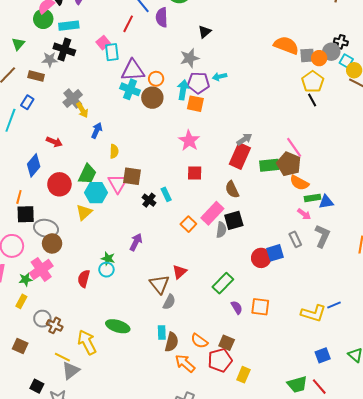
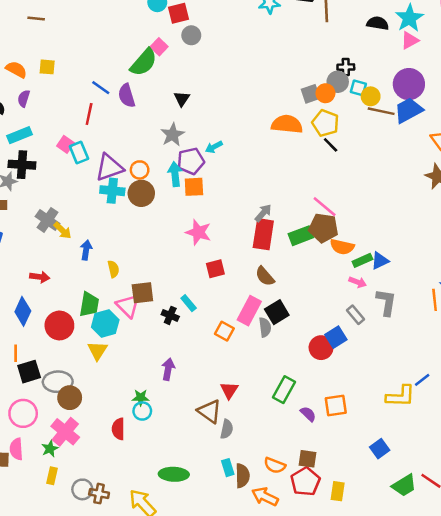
orange semicircle: (286, 45) -> (287, 124), moved
blue square: (323, 355) -> (380, 449), moved

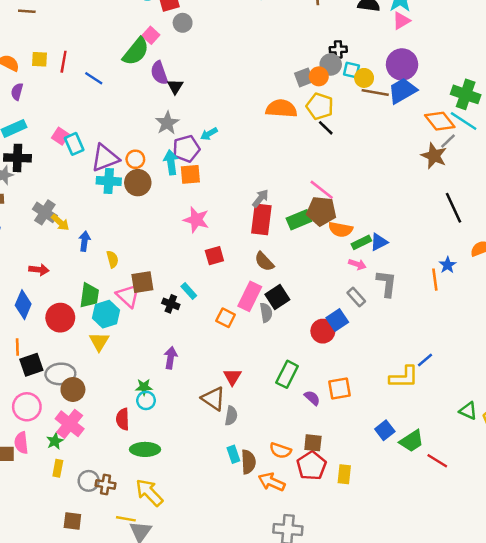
purple semicircle: (127, 96) -> (159, 73), moved
red line: (89, 114) -> (64, 62), moved
green ellipse: (174, 474) -> (145, 449), moved
green trapezoid: (404, 485) -> (412, 441), moved

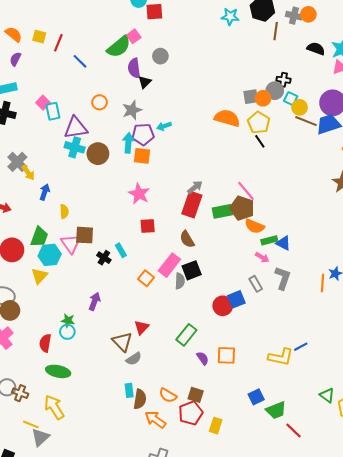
gray circle: (183, 23) -> (160, 56), moved
orange circle: (135, 159) -> (100, 102), moved
blue triangle: (379, 242) -> (283, 243), turned 42
gray semicircle: (231, 416) -> (134, 359), turned 35

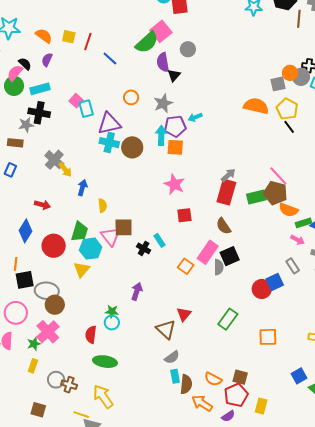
pink square: (134, 36) -> (161, 31), size x1.5
orange circle: (263, 98) -> (290, 73), moved
purple semicircle: (203, 358) -> (228, 416), moved, turned 96
gray semicircle: (134, 359) -> (172, 357), moved

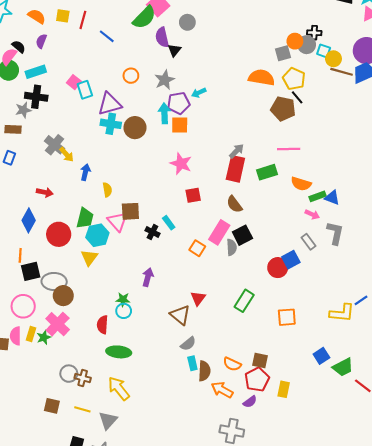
pink line: (278, 176) -> (289, 149), turned -45
brown pentagon: (275, 193) -> (283, 109), moved
yellow rectangle: (33, 366) -> (31, 334), moved
yellow line: (81, 415) -> (82, 409), moved

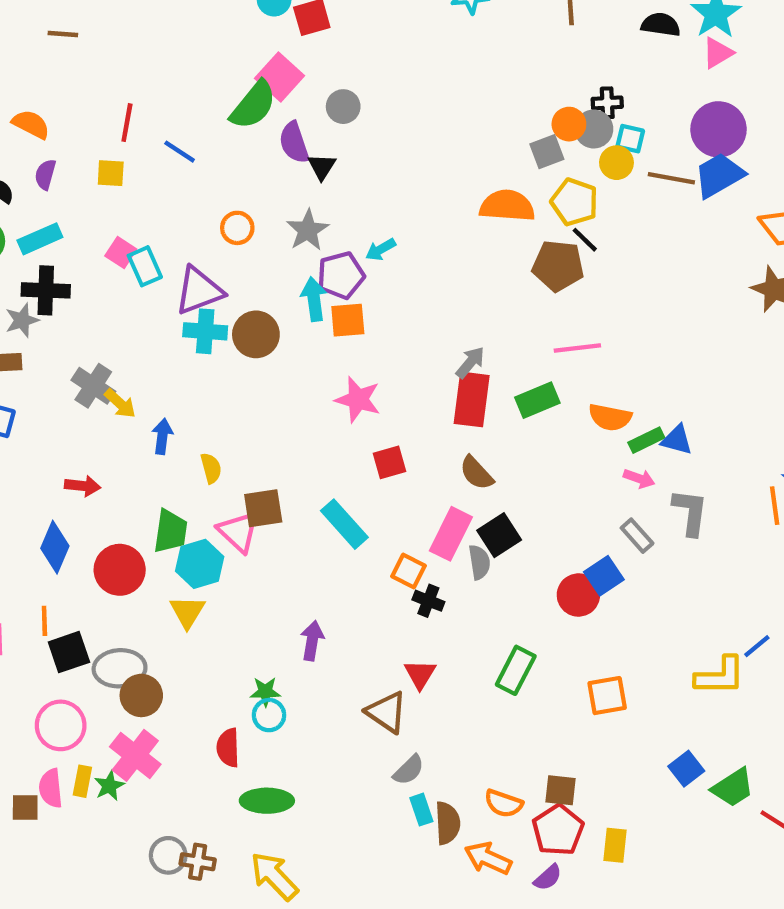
yellow square: (63, 16) -> (111, 173), moved
yellow circle: (333, 59) -> (616, 163), moved
cyan rectangle: (169, 223) -> (344, 524), size x1.6
black cross: (152, 232) -> (428, 601), moved

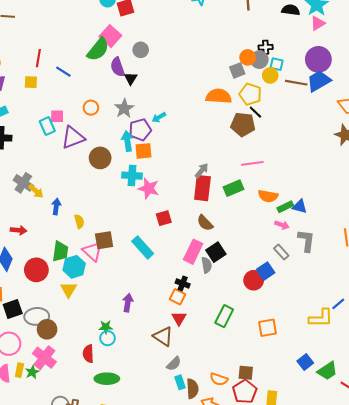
pink square: (121, 252) -> (57, 116), moved, turned -32
cyan cross: (205, 331) -> (132, 176), moved
orange square: (409, 571) -> (178, 297), moved

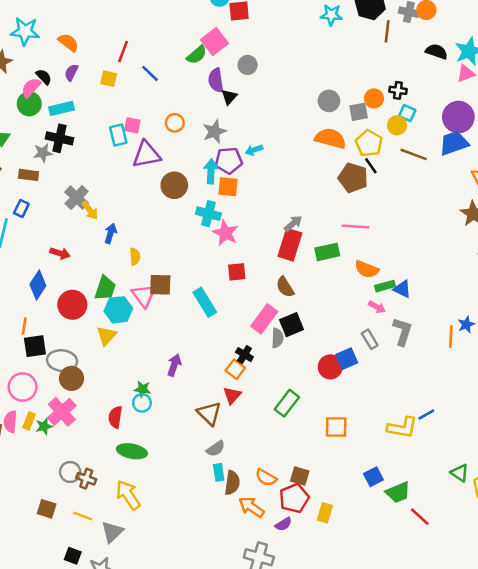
green semicircle: (98, 49) -> (197, 55), size x0.7
gray circle: (259, 60) -> (329, 101), moved
brown line: (296, 83) -> (414, 154), moved

